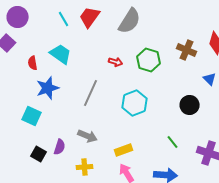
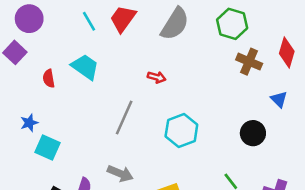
green hexagon: (149, 60) -> (232, 24), moved
blue star: (48, 88) -> (29, 123), moved, size x0.6

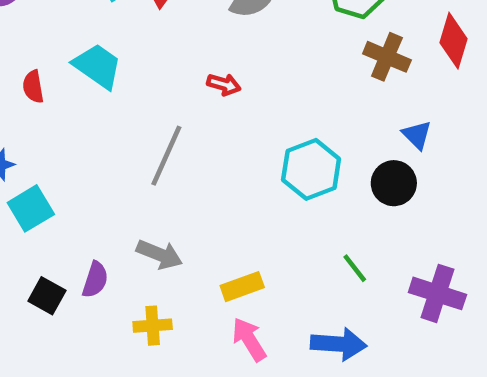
blue triangle: (279, 99) -> (417, 135), moved
cyan hexagon: (181, 131) -> (311, 169), moved
cyan square: (47, 147) -> (31, 208), turned 35

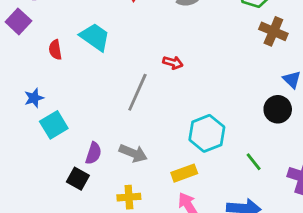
red arrow: (224, 84) -> (173, 63), moved
cyan hexagon: (311, 169) -> (207, 133), moved
purple semicircle: (95, 280) -> (94, 153), moved
black square: (47, 296) -> (78, 179), moved

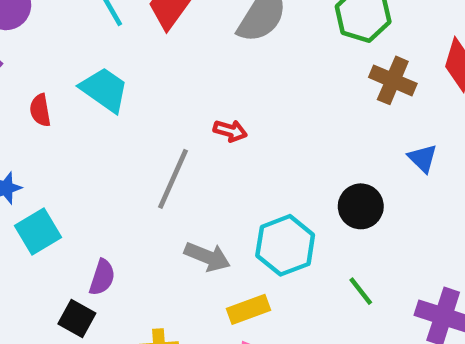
black circle: (278, 109) -> (361, 206), moved
gray arrow: (133, 153) -> (207, 257), moved

